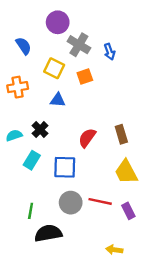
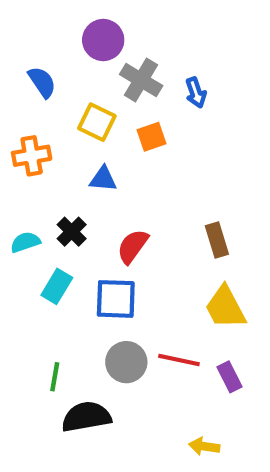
red semicircle: (87, 138) -> (133, 246), moved

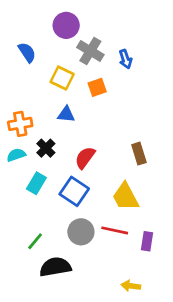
orange cross: (32, 156) -> (20, 124), moved
blue square: (116, 299) -> (74, 191), turned 32
yellow trapezoid: (225, 307) -> (125, 197), moved
green line: (55, 377) -> (35, 241), turned 30
purple rectangle: (229, 377) -> (147, 241), turned 36

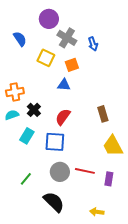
blue triangle: (66, 114) -> (64, 85), moved
blue square: (74, 191) -> (55, 142), turned -30
yellow trapezoid: (125, 197) -> (113, 146), moved
black semicircle: (55, 267) -> (54, 202), moved, turned 55

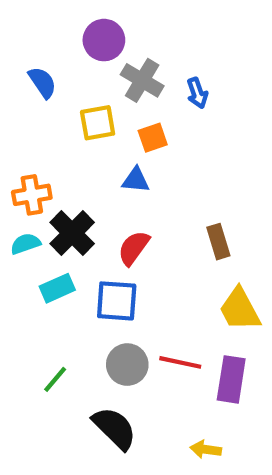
yellow square: (46, 58) -> (98, 123), turned -36
black cross: (34, 110) -> (72, 233), size x1.5
cyan rectangle: (27, 136) -> (57, 288), turned 35
purple rectangle: (109, 179) -> (231, 379), size x1.5

